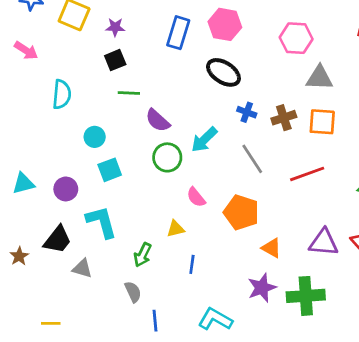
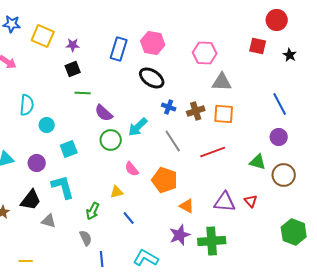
cyan semicircle: (62, 94) -> (27, 105), moved
cyan circle: (95, 137) -> (47, 125), moved
blue line: (192, 264) -> (129, 218), turned -48

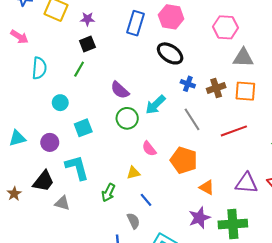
green line: (83, 93) -> (79, 69), moved, turned -63
cyan semicircle: (27, 105) -> (39, 68), moved
gray semicircle: (86, 238) -> (133, 221), moved

